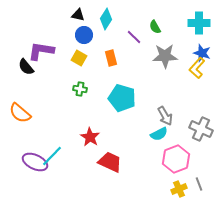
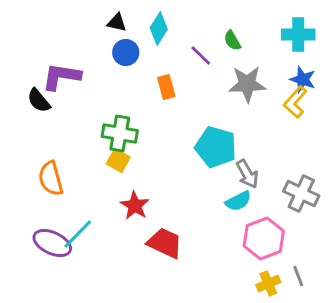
yellow square: (79, 58) -> (118, 161), moved
green cross: (80, 89) -> (120, 133), size x1.6
cyan pentagon: (122, 98) -> (216, 147), moved
orange semicircle: (20, 113) -> (51, 179), moved, turned 35

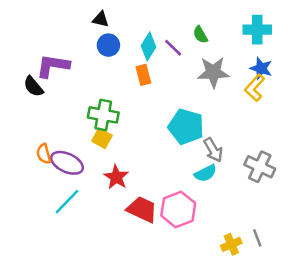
cyan diamond: (159, 28) -> (149, 46), moved
orange semicircle: (51, 179) -> (44, 154), size x0.7
pink hexagon: (264, 239) -> (178, 209), moved
purple ellipse: (52, 243) -> (67, 163), moved

